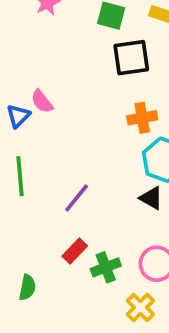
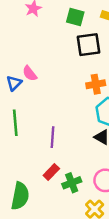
purple line: (77, 198) -> (52, 137), turned -35
green semicircle: (27, 287) -> (20, 196), size x1.6

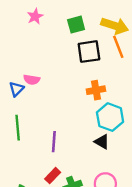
green square: (75, 17) -> (76, 25), turned -30
pink semicircle: (30, 73) -> (32, 80), turned -42

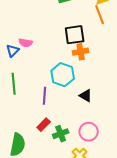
black square: (89, 52) -> (75, 35), moved
cyan hexagon: (110, 117) -> (63, 75), moved

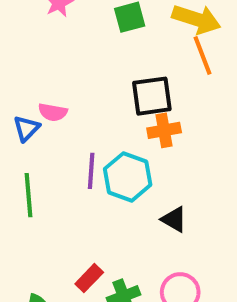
purple line: (45, 96) -> (91, 171), moved

